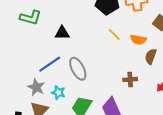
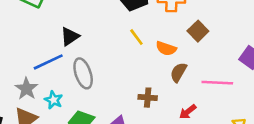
black triangle: (62, 33) -> (70, 36), moved, turned -42

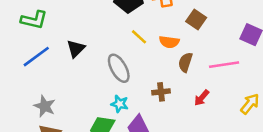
blue line: (48, 62) -> (36, 57), moved
gray ellipse: (83, 73) -> (119, 68), moved
cyan star: (54, 100) -> (120, 104), moved

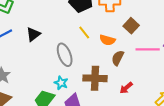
pink line: (224, 65) -> (148, 49), moved
brown cross: (161, 92) -> (95, 78), size x1.6

